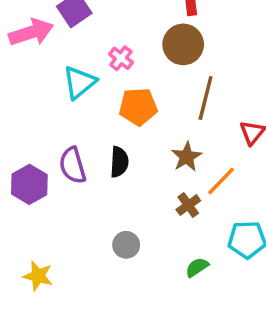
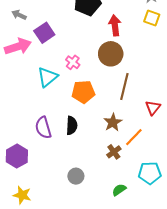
purple hexagon: (29, 184) -> (17, 156), moved

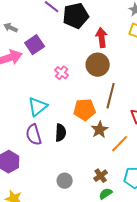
cyan triangle: (47, 77) -> (38, 107), moved
orange pentagon: (83, 92) -> (85, 110), moved
brown cross: (114, 152) -> (101, 176), moved

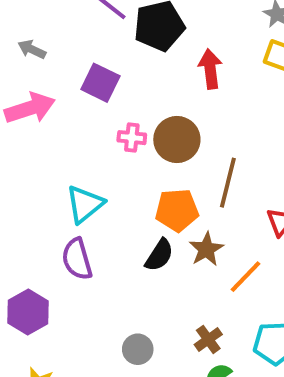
purple square: (35, 45) -> (100, 83), moved, turned -30
brown circle: (98, 65) -> (177, 139), moved
pink cross: (62, 73) -> (132, 138), turned -32
black semicircle: (61, 133) -> (159, 255), moved, turned 30

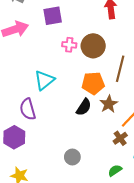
purple square: (100, 83) -> (53, 16), turned -36
purple semicircle: (77, 259) -> (28, 109), moved
brown cross: (208, 339) -> (120, 138), moved

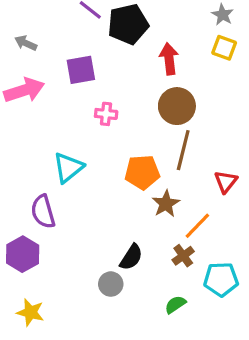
brown circle: (93, 46) -> (177, 106), moved
black semicircle: (84, 107) -> (131, 257), moved

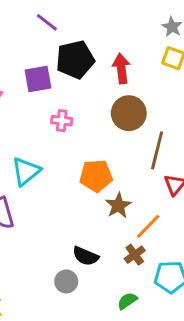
black pentagon: (128, 24) -> (75, 60), moved
brown line: (183, 150) -> (157, 150), moved
black semicircle: (131, 257) -> (86, 256), turned 80

